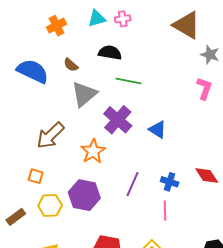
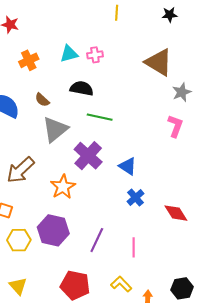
gray star: (210, 55) -> (182, 92), turned 30
blue cross: (170, 182) -> (136, 198), moved, turned 30
purple line: (132, 184) -> (97, 240), moved

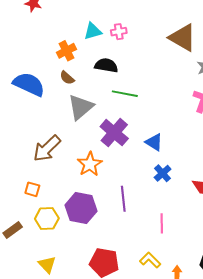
orange cross: (29, 60) -> (66, 51), moved
purple line: (97, 240) -> (123, 199), moved, turned -30

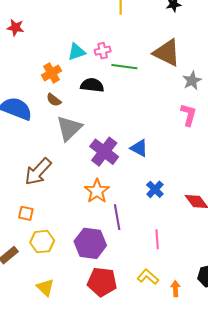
green line: (125, 94) -> (124, 67), moved
blue triangle: (154, 142) -> (139, 148), moved
orange star: (90, 164) -> (97, 191), moved
purple hexagon: (81, 208) -> (90, 243), moved

